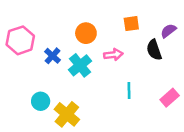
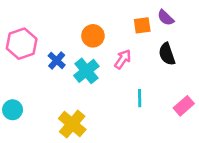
purple semicircle: (168, 31) -> (166, 18), moved, turned -98
pink arrow: (113, 55) -> (123, 59), turned -48
cyan circle: (41, 101) -> (13, 110), moved

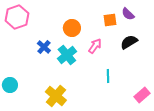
pink hexagon: (22, 44) -> (17, 17), moved
black semicircle: (167, 54) -> (129, 42), turned 78
pink rectangle: (184, 106) -> (142, 95), moved

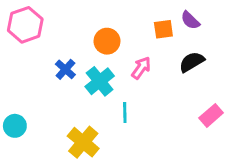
cyan line: (108, 76) -> (125, 112), moved
pink rectangle: (142, 95) -> (211, 115), moved

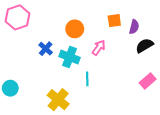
purple semicircle: (190, 20) -> (134, 27), moved, turned -120
black semicircle: (192, 62) -> (144, 46), moved
cyan cross: (100, 81) -> (70, 57), turned -30

